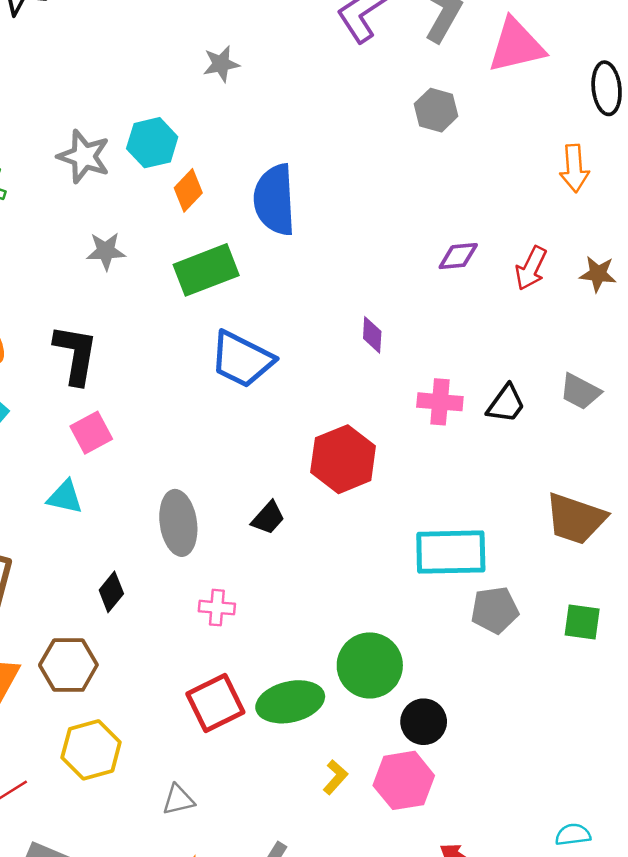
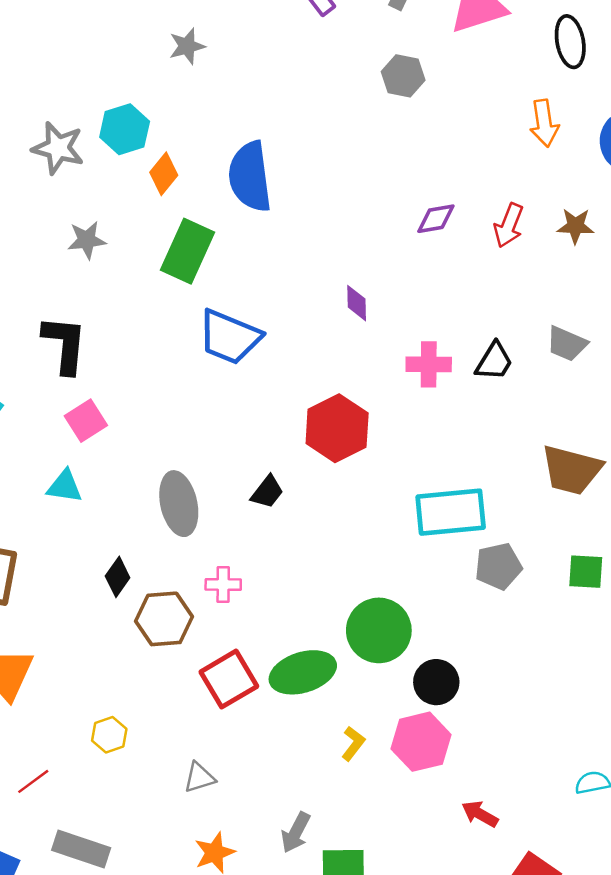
green rectangle: (206, 270) -> (187, 251), turned -40
brown hexagon: (68, 665) -> (164, 619), moved
yellow hexagon: (91, 750) -> (109, 735), size x0.6

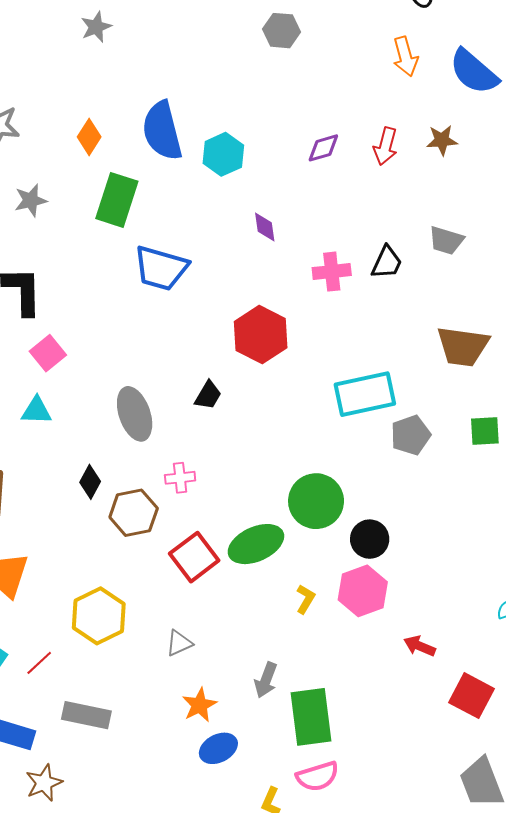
cyan hexagon: (125, 129) -> (223, 154), moved
yellow hexagon: (109, 735) -> (99, 616), size x1.8

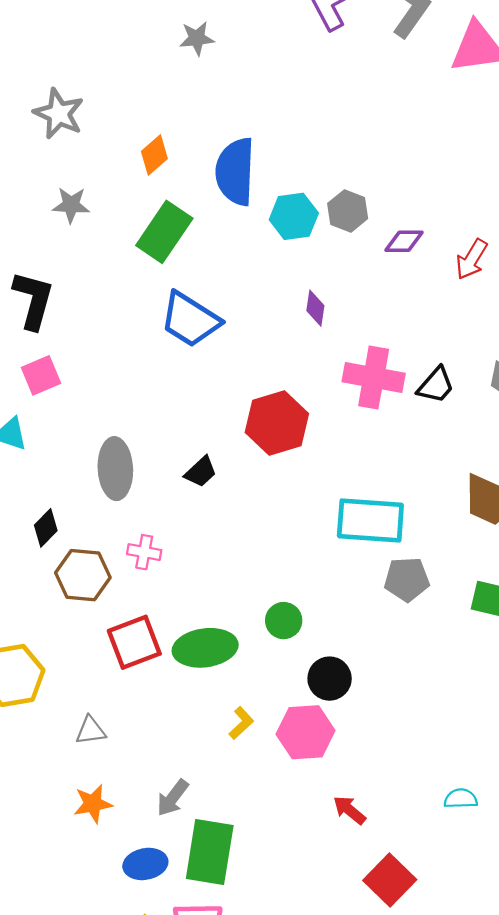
gray hexagon: (282, 31) -> (348, 211), moved
pink cross: (332, 272) -> (374, 378), size x1.4
green circle: (316, 501) -> (284, 621), size x0.6
blue ellipse: (218, 748) -> (145, 864), moved

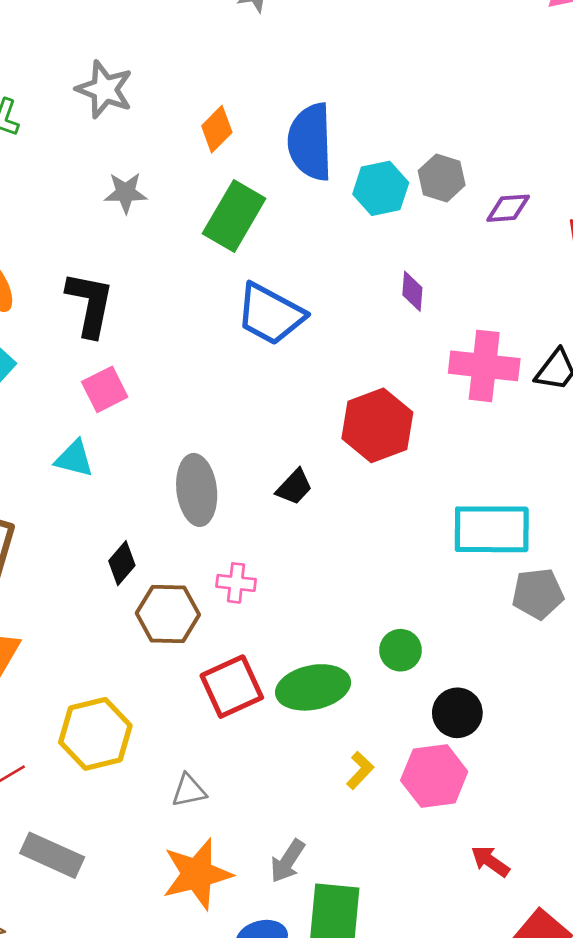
orange star: (93, 804) -> (197, 874), size x1.6

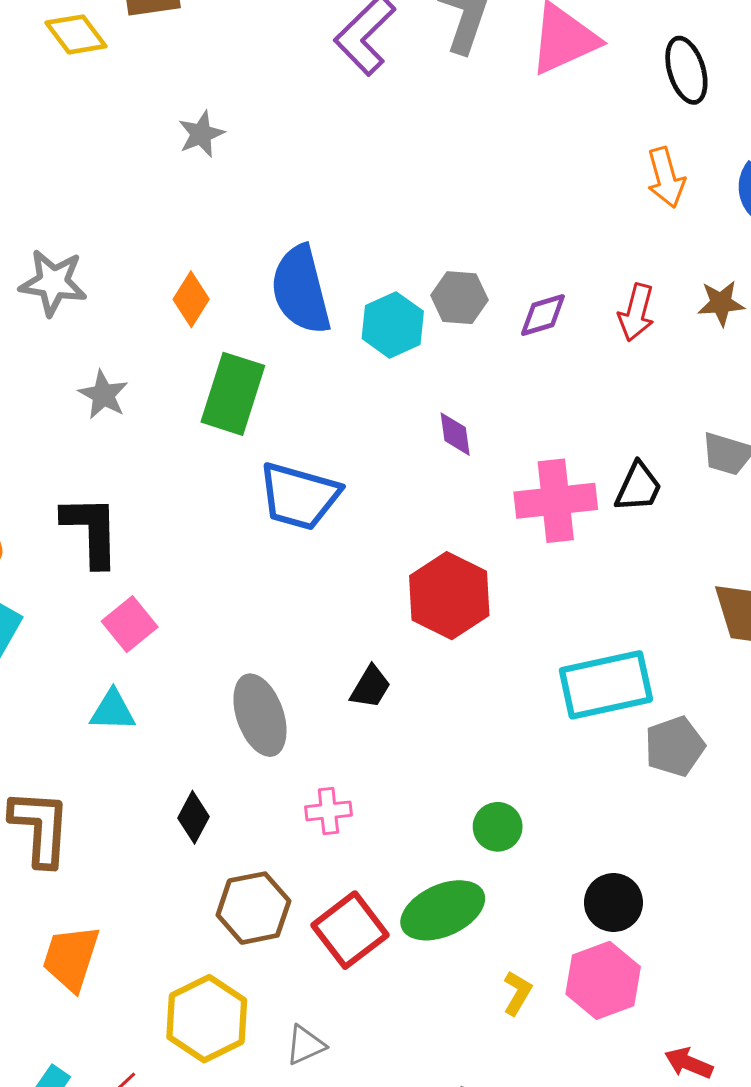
gray star: (126, 193) -> (103, 395), turned -30
brown hexagon: (168, 614) -> (253, 908), moved
green circle: (400, 650) -> (498, 827), moved
gray triangle: (189, 791) -> (305, 1045), moved

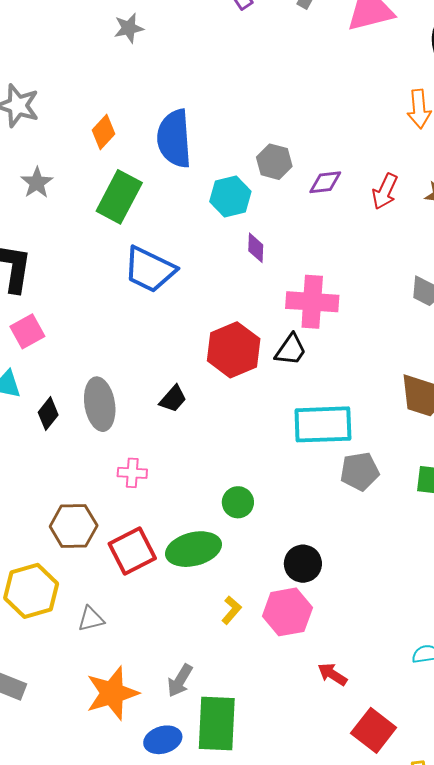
cyan hexagon: (393, 325) -> (230, 196), moved
black trapezoid: (638, 487) -> (291, 350), moved
black diamond: (193, 817) -> (48, 414), moved

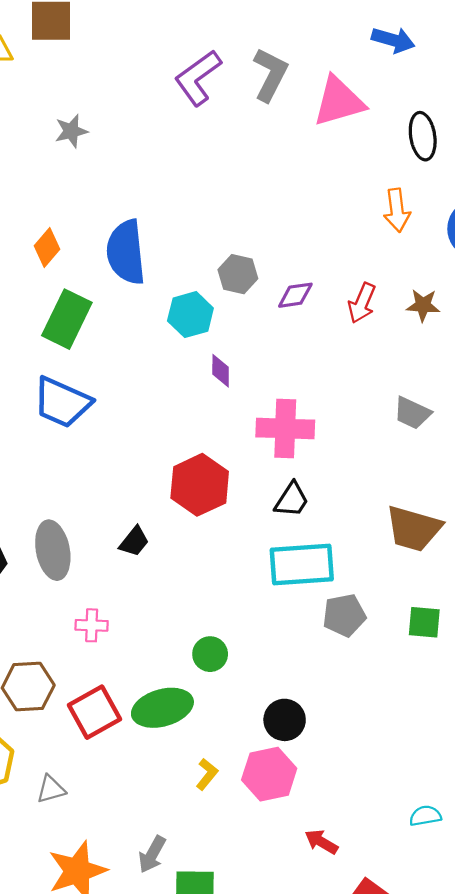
blue trapezoid: (150, 270) -> (62, 402), moved
black trapezoid: (291, 350) -> (292, 500), moved

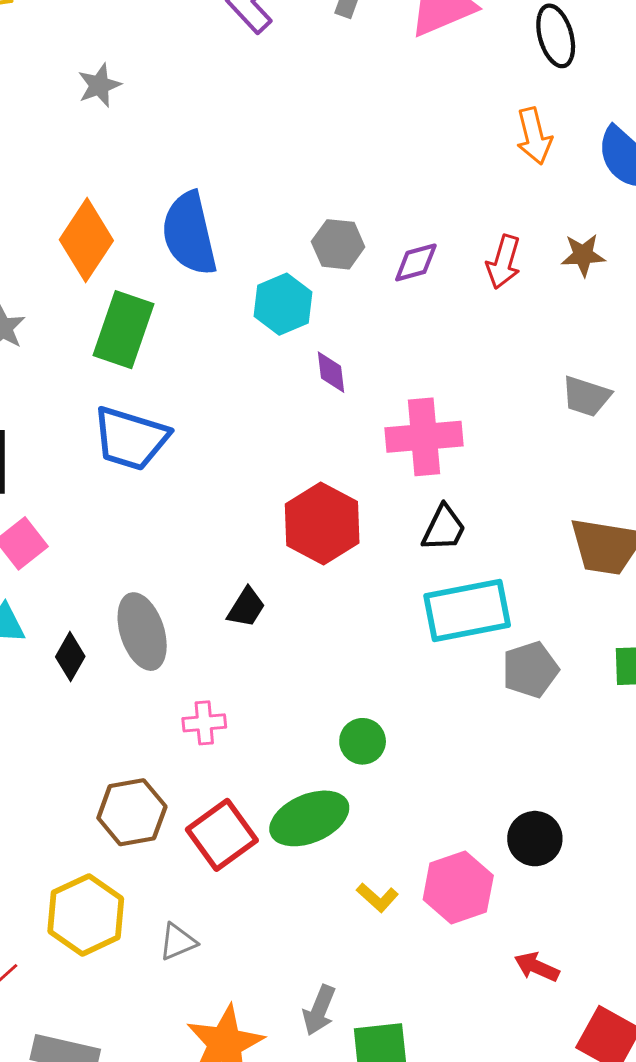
orange diamond: (47, 247) -> (86, 240), size x1.6
black circle: (285, 720) -> (535, 839), moved
yellow L-shape: (207, 774) -> (377, 897), turned 100

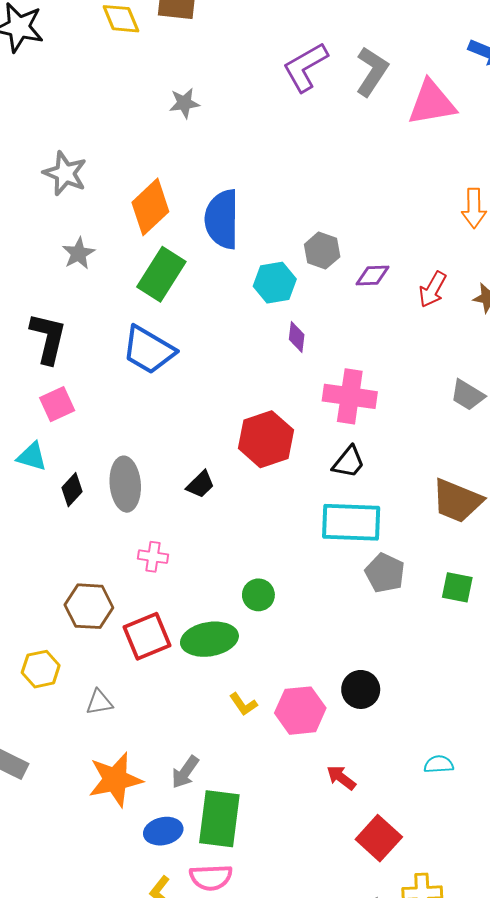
gray pentagon: (530, 670) -> (385, 573), turned 30
yellow hexagon: (86, 915) -> (41, 669), size x0.7

